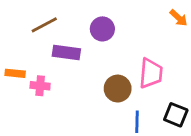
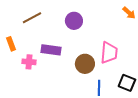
purple rectangle: (66, 53) -> (51, 50), moved
orange rectangle: (15, 73) -> (11, 44), moved, turned 64

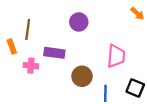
brown line: (32, 18) -> (28, 29), moved, turned -54
brown circle: (85, 64) -> (82, 76), moved

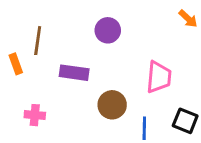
pink cross: (31, 66) -> (35, 115), moved

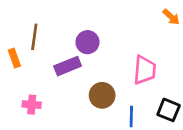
purple circle: (108, 30) -> (87, 42), moved
purple rectangle: (74, 73) -> (68, 66), turned -30

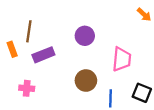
purple circle: (87, 42) -> (85, 36), moved
purple rectangle: (68, 66) -> (43, 55), moved

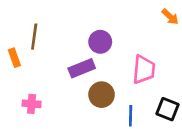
purple rectangle: (43, 55) -> (82, 68), moved

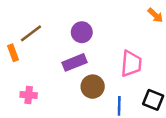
brown line: (34, 37) -> (31, 33), turned 45
purple circle: (100, 42) -> (82, 32), moved

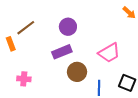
pink trapezoid: (131, 64) -> (109, 53), turned 55

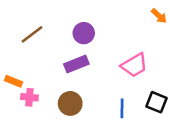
orange rectangle: (11, 44) -> (13, 81), moved, turned -48
brown circle: (77, 72) -> (70, 103), moved

